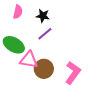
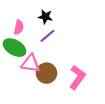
pink semicircle: (18, 12) -> (19, 27), moved

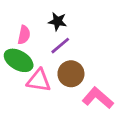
brown circle: (46, 73) -> (71, 74), moved
pink L-shape: (77, 77) -> (98, 98), turned -85

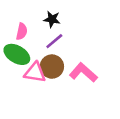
brown circle: (71, 74) -> (52, 67), moved
pink L-shape: (98, 98) -> (83, 73), moved

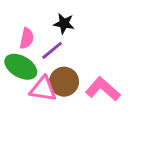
purple line: (54, 41) -> (52, 50), moved

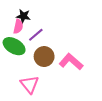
black star: (64, 23) -> (23, 16), moved
pink triangle: (43, 89) -> (30, 84), moved, turned 42

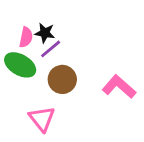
black star: (23, 16) -> (45, 33), moved
pink L-shape: (71, 62) -> (119, 87), moved

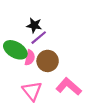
pink semicircle: (26, 37) -> (30, 58), moved
pink L-shape: (119, 87) -> (69, 87), moved

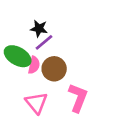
pink L-shape: (69, 87) -> (78, 98), turned 70

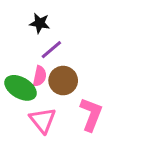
black star: (39, 29) -> (40, 23), moved
green ellipse: (18, 56) -> (21, 88), moved

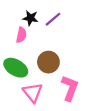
purple line: (51, 50) -> (53, 19), moved
pink semicircle: (40, 76) -> (21, 35), moved

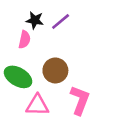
pink triangle: (33, 93) -> (37, 105), turned -50

